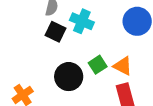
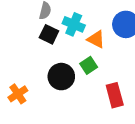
orange triangle: (123, 66) -> (96, 39), moved

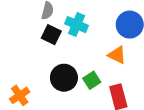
orange triangle: (96, 39) -> (117, 55), moved
green square: (89, 65) -> (92, 80), moved

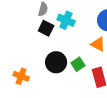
orange cross: (20, 95) -> (21, 76), turned -35

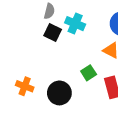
black circle: (56, 62) -> (59, 93), moved

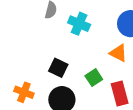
black square: (53, 32) -> (58, 68), moved

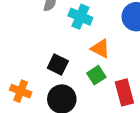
orange triangle: (118, 53) -> (100, 49), moved

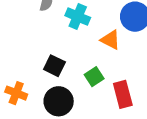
orange triangle: (100, 49) -> (110, 40), moved

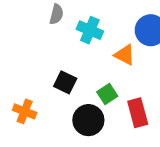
black circle: (59, 101) -> (88, 120), moved

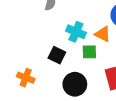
cyan cross: (90, 30) -> (76, 32), moved
green square: (107, 94) -> (89, 52), moved, turned 32

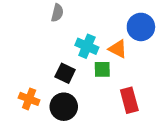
black circle: (75, 84) -> (64, 107), moved

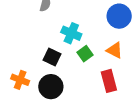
orange triangle: (118, 49) -> (115, 50), moved
green square: (102, 69) -> (85, 54), turned -35

